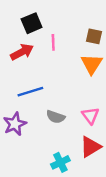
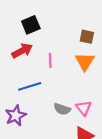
pink line: (53, 42) -> (50, 60), moved
gray semicircle: (56, 117) -> (62, 109), moved

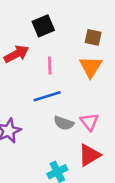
black square: (31, 25) -> (43, 26), moved
blue line: (30, 86) -> (47, 96), moved

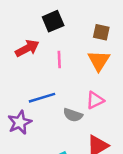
blue line: (47, 96) -> (42, 98), moved
pink triangle: (89, 122) -> (95, 100), moved, turned 42

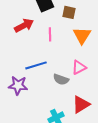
brown square: (101, 32) -> (69, 12), moved
purple star: (20, 122) -> (18, 85), turned 30

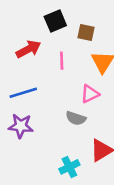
blue line: (36, 65) -> (23, 93), moved
pink triangle: (79, 67) -> (90, 94), moved

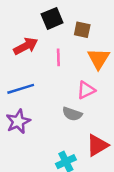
purple star: (21, 126) -> (18, 121), turned -30

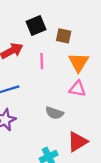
pink triangle: (86, 90) -> (77, 89), moved, turned 36

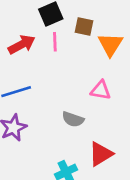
pink line: (42, 61) -> (55, 42), moved
orange triangle: (79, 62) -> (110, 44), moved

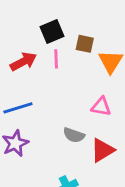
red triangle: (101, 154) -> (102, 150), moved

